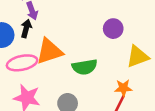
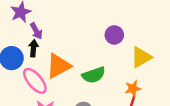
pink ellipse: (22, 63) -> (35, 81), turned 72

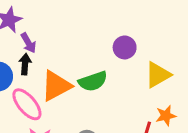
green semicircle: (94, 75) -> (93, 81), moved
orange star: (133, 89) -> (166, 116), moved

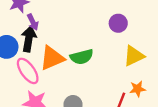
purple circle: (125, 47) -> (118, 23), moved
black arrow: (25, 64) -> (29, 39), size x1.5

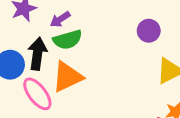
purple arrow: (33, 22) -> (60, 19), moved, turned 84
green semicircle: (82, 57) -> (68, 40), moved

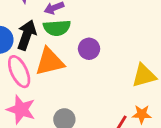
purple circle: (149, 31) -> (89, 49), moved

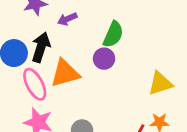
green semicircle: (57, 28) -> (113, 34), moved, turned -60

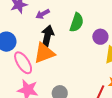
black arrow: (41, 47) -> (47, 36), moved
purple circle: (104, 59) -> (100, 37), moved

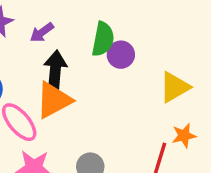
purple circle: (100, 37) -> (121, 55), moved

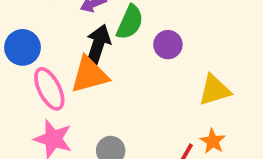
green semicircle: (103, 39) -> (130, 22), moved
orange star: (184, 136) -> (213, 141), turned 30

